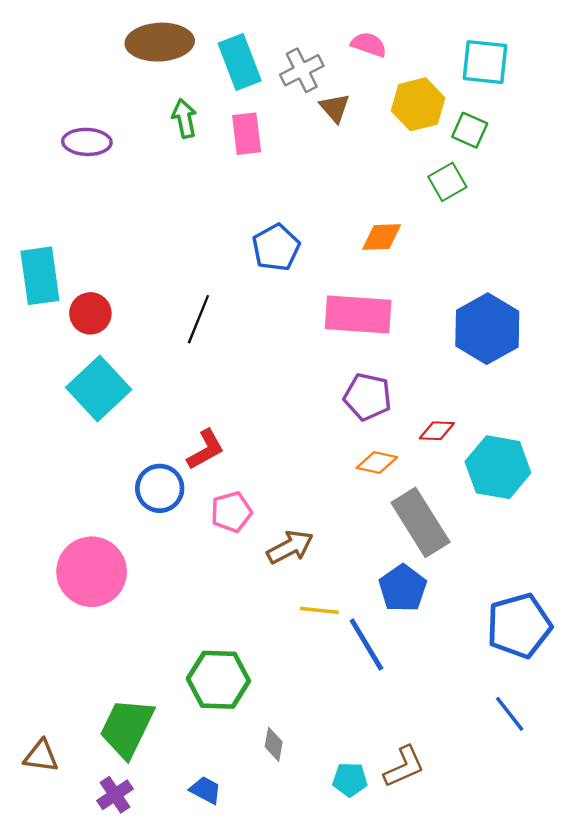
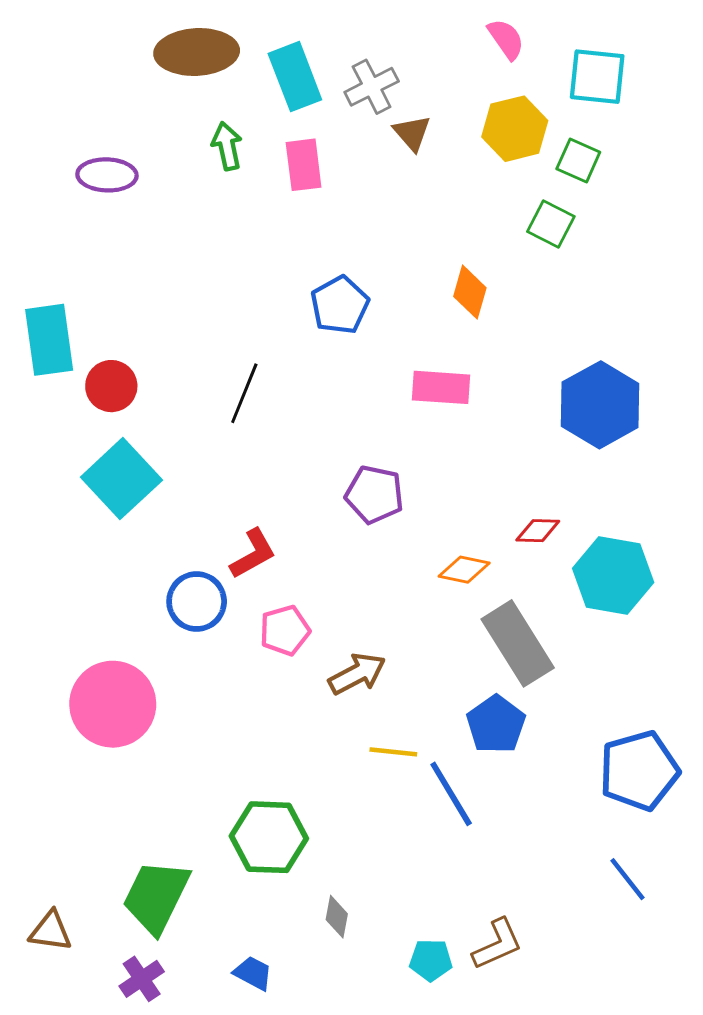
pink semicircle: (369, 44) -> (506, 39), moved, turned 36
green square: (447, 182) -> (551, 224), turned -33
orange diamond: (382, 237) -> (470, 292), turned -72
pink rectangle: (358, 315) -> (441, 387), size x0.7
purple pentagon: (368, 397) -> (374, 494), moved

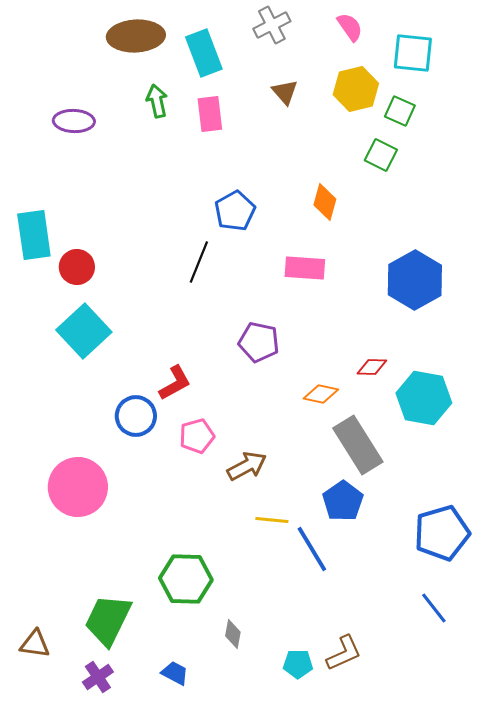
gray cross: (372, 87) -> (272, 25), moved
black line: (244, 393) -> (199, 262), moved

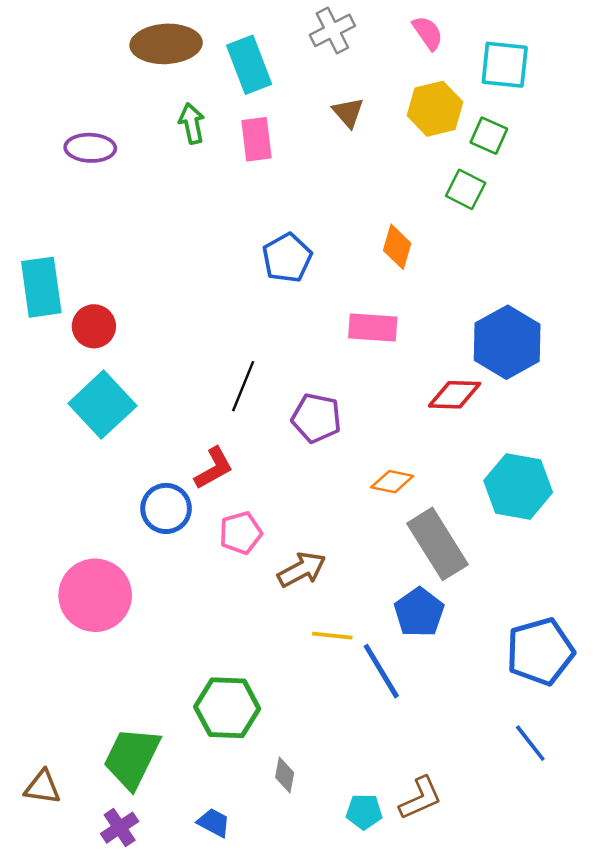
black line: (199, 262) -> (243, 386), moved
red diamond: (372, 367) -> (455, 395), moved, size x1.4

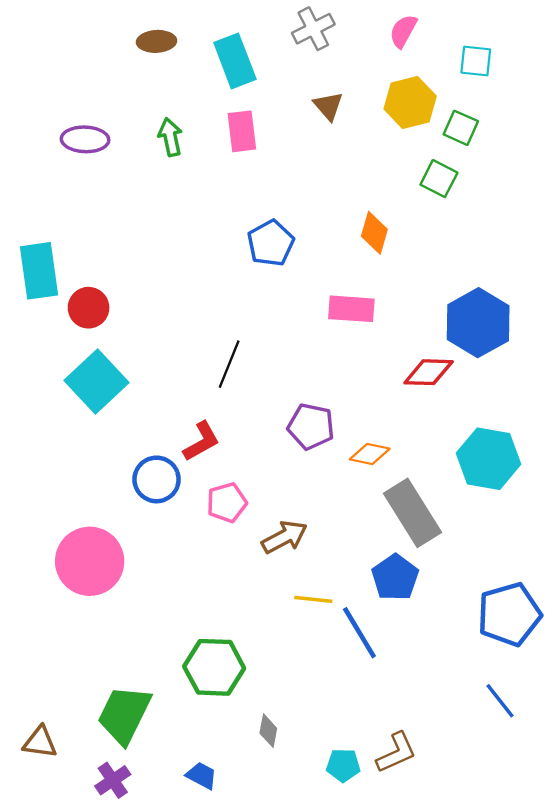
pink semicircle: (428, 33) -> (403, 31), turned -116
brown ellipse: (166, 44) -> (157, 41), size x0.6
cyan square: (505, 65) -> (476, 61), size x0.7
green arrow: (192, 123) -> (170, 137), moved
purple pentagon: (316, 418) -> (311, 426), moved

